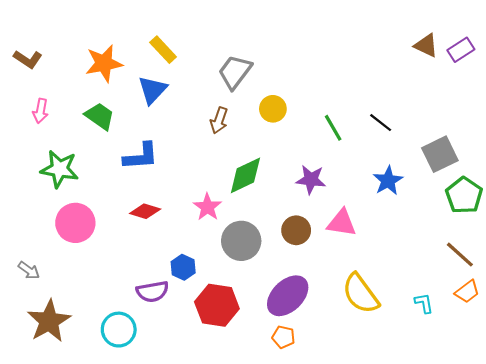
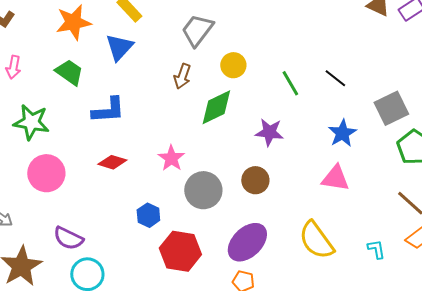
green diamond: (245, 175) -> (216, 107), moved
pink triangle: (342, 223) -> (335, 178), moved
purple semicircle: (152, 292) -> (68, 238), moved, turned 36

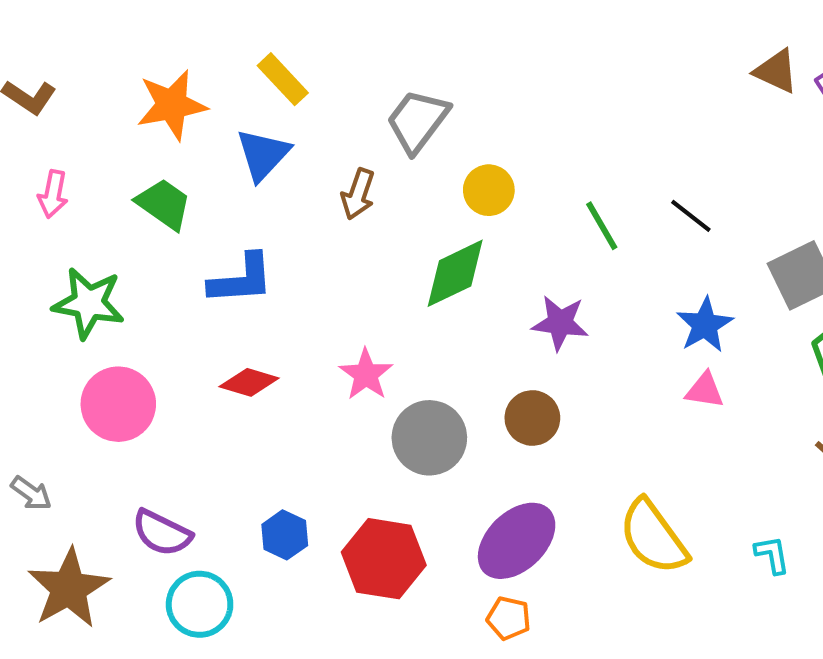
brown arrow: (182, 76) -> (358, 194), moved
pink triangle: (335, 178) -> (705, 390), moved, size x0.7
blue hexagon: (148, 215) -> (285, 535), moved

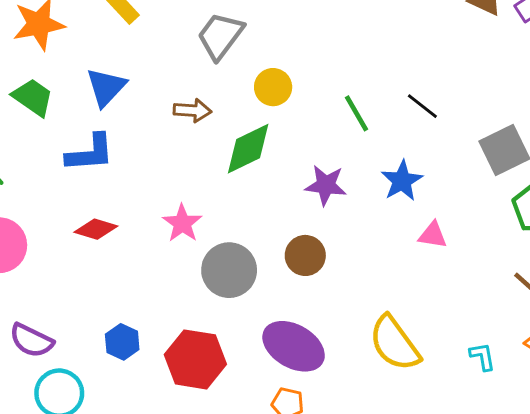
blue triangle: (263, 154) -> (106, 87), moved
brown arrow: (358, 194) -> (192, 111), moved, turned -105
blue star: (705, 325) -> (402, 181), moved
purple ellipse: (517, 541) -> (294, 346), turned 74

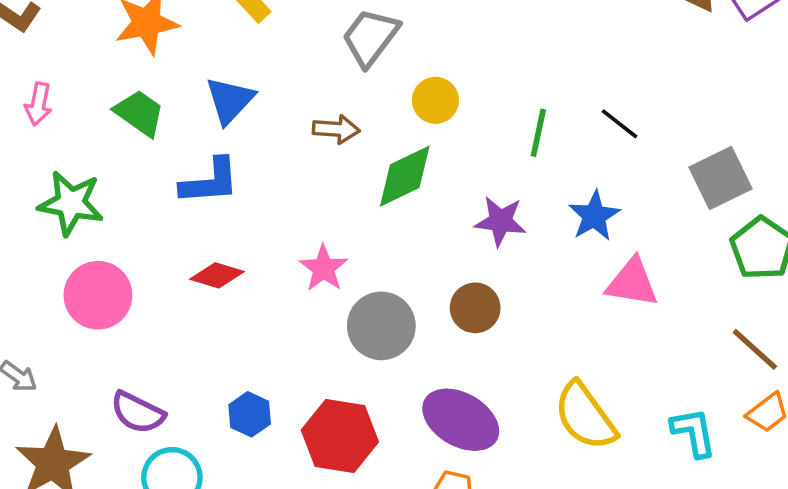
green line: (357, 113) -> (538, 133), turned 42
pink triangle: (433, 235) -> (632, 283), size x1.5
cyan L-shape: (482, 357) -> (694, 432), size x1.4

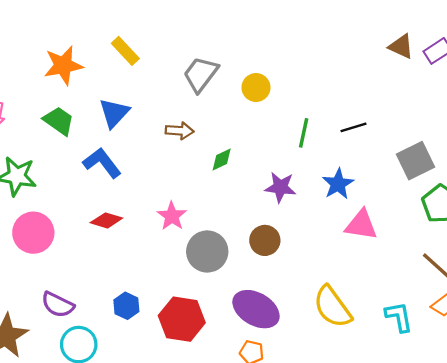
yellow circle: (435, 100) -> (256, 88), moved
black line: (620, 124) -> (353, 127), turned -55
green diamond: (405, 176) -> (222, 160), size x0.6
blue L-shape: (210, 182) -> (102, 163), turned -123

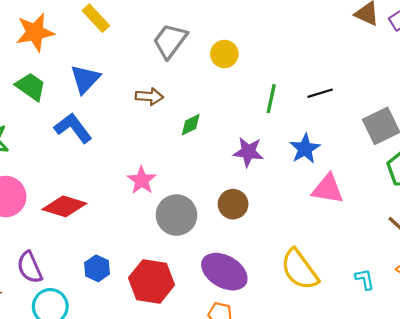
red diamond: (106, 220) -> (64, 206), moved, size x1.4
purple semicircle: (58, 305) -> (30, 267), turned 40
cyan L-shape: (399, 317) -> (365, 279), size x0.7

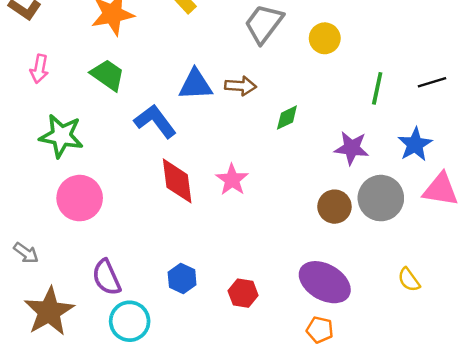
blue triangle: (85, 79) -> (195, 85), moved, turned 44
red diamond: (64, 206) -> (177, 181), moved, turned 66
gray circle: (176, 215) -> (381, 198), moved
yellow semicircle: (299, 269) -> (409, 280), size x0.5
red hexagon: (151, 281) -> (243, 293), size x0.6

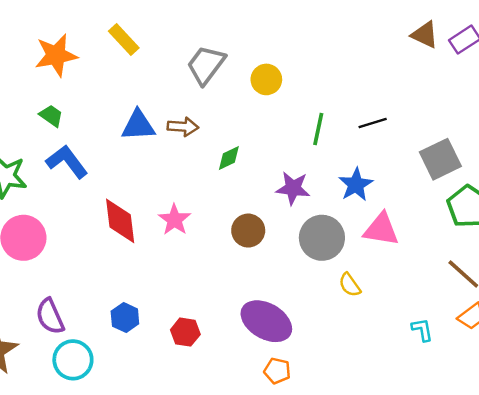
green trapezoid: (108, 75) -> (51, 116), size x0.7
blue L-shape: (155, 121) -> (67, 162), moved
brown circle: (334, 207) -> (248, 231), moved
yellow semicircle: (409, 280) -> (350, 285), moved
orange pentagon: (320, 330) -> (277, 371), moved

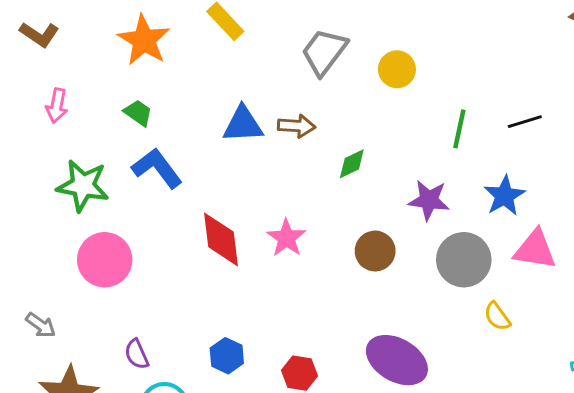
orange star: (56, 55) -> (144, 40), turned -30
purple semicircle: (50, 316) -> (137, 354), size x0.7

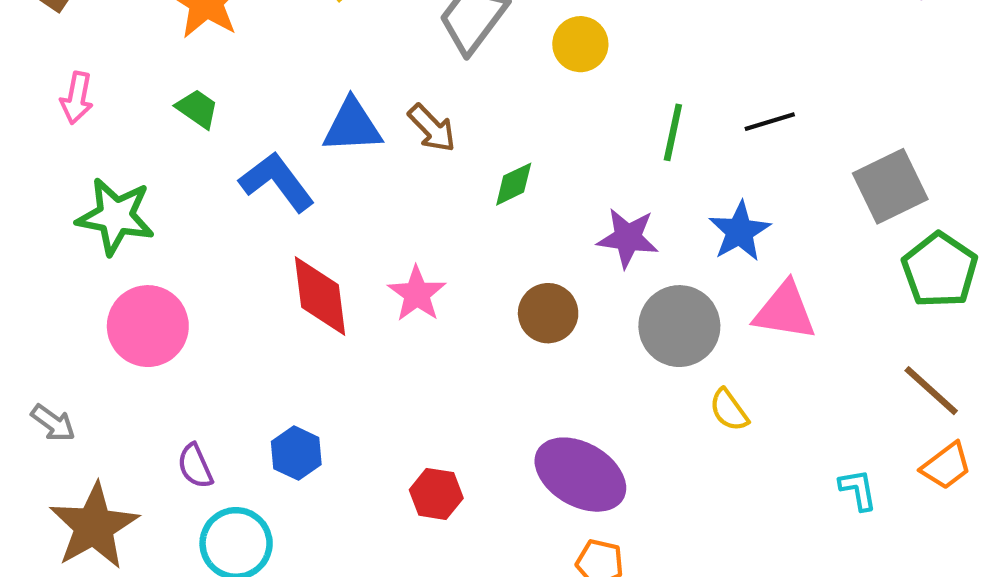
brown arrow: (297, 126) -> (432, 128), turned 42
blue L-shape: (157, 168) -> (277, 182), moved
blue hexagon: (227, 356) -> (296, 453), moved

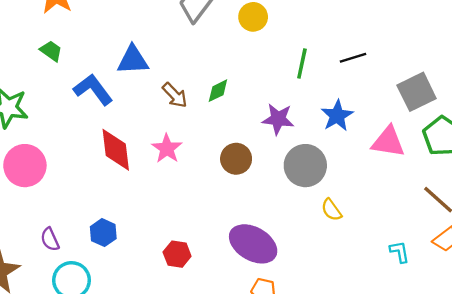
brown arrow: (432, 128) -> (175, 95), moved
pink triangle: (785, 311) -> (388, 142), moved

